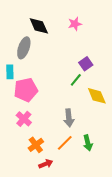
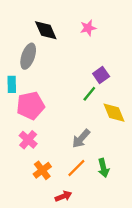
gray arrow: (69, 118) -> (81, 139), turned 48
red arrow: (46, 164) -> (63, 196), moved

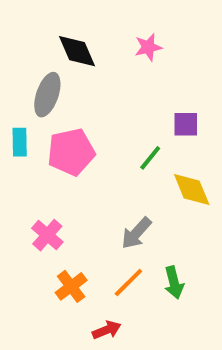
purple square: (101, 75) -> (186, 124), moved, turned 35
pink pentagon: (30, 106) -> (71, 152), moved

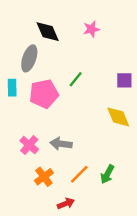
purple square: (186, 124) -> (124, 80), moved
green line: (150, 158) -> (76, 79), moved
gray arrow: (136, 233) -> (61, 144), moved, turned 55
green arrow: (174, 282) -> (107, 174), turned 42

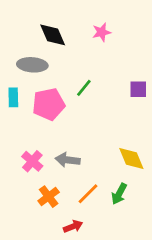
gray ellipse: (29, 58) -> (32, 65), turned 75
yellow diamond: (118, 117) -> (131, 159), moved

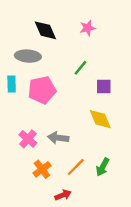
green line: (84, 88) -> (80, 68), moved
purple square: (138, 89) -> (104, 86), moved
yellow diamond: (131, 159) -> (100, 119), moved

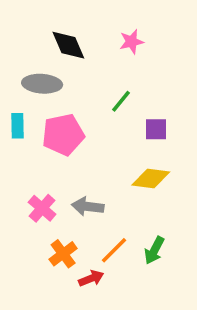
yellow diamond: (100, 119) -> (151, 178), turned -60
red arrow: (63, 195) -> (91, 278), moved

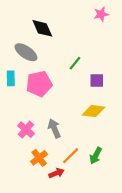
pink star: (132, 42) -> (101, 14), moved
gray ellipse: (42, 84) -> (26, 52), turned 30
gray arrow: (88, 206) -> (54, 128), turned 60

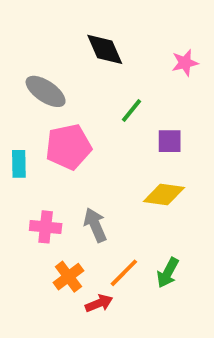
pink star: (101, 14) -> (185, 63), moved
black diamond: (42, 28) -> (105, 49), moved
cyan rectangle: (11, 78) -> (19, 164), moved
pink cross: (26, 130) -> (46, 227), turned -35

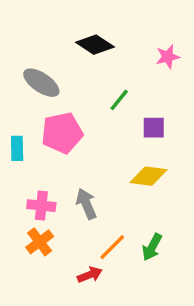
black diamond: (105, 49) -> (95, 45), turned -33
orange cross: (68, 277) -> (40, 242), moved

